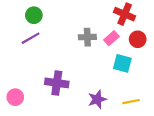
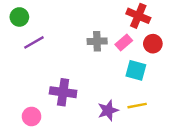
green circle: (34, 15) -> (19, 17), moved
pink circle: (15, 97) -> (32, 116), moved
yellow line: (131, 102) -> (137, 106), moved

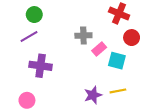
green circle: (19, 17) -> (34, 15), moved
pink rectangle: (124, 42) -> (99, 49), moved
purple cross: (63, 92) -> (41, 66), moved

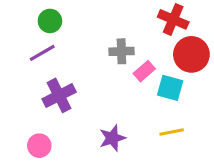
red circle: (132, 38) -> (191, 54), size x1.5
purple cross: (41, 66) -> (59, 95), turned -35
purple star: (93, 95) -> (112, 138), moved

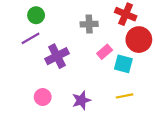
gray cross: (121, 51) -> (89, 24), moved
purple cross: (59, 95) -> (57, 56), moved
pink circle: (39, 146) -> (43, 97), moved

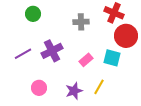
purple line: (31, 38) -> (23, 54), moved
pink rectangle: (105, 52) -> (86, 60), moved
yellow line: (124, 96) -> (99, 87), moved, turned -49

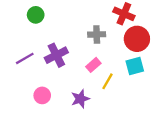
gray cross: (81, 22) -> (97, 34), moved
cyan square: (112, 58) -> (135, 66), moved, turned -30
yellow line: (99, 87) -> (108, 81), moved

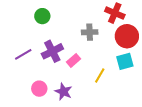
green circle: (36, 15) -> (42, 16), moved
pink rectangle: (93, 65) -> (74, 60), moved
purple star: (80, 99) -> (63, 92), moved, turned -30

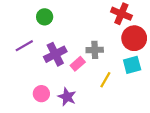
gray cross: (90, 32) -> (95, 50), moved
purple line: (23, 54) -> (24, 46), moved

